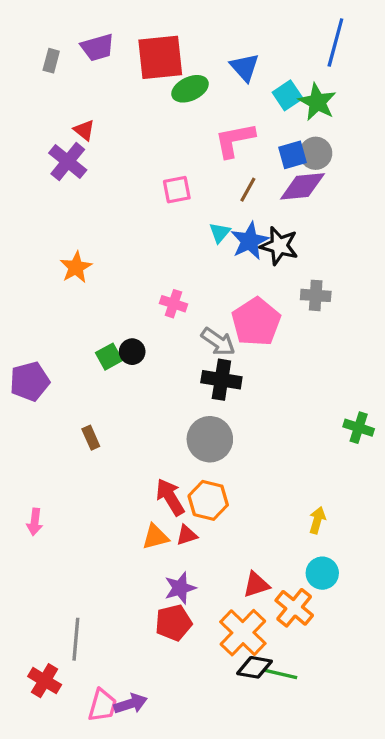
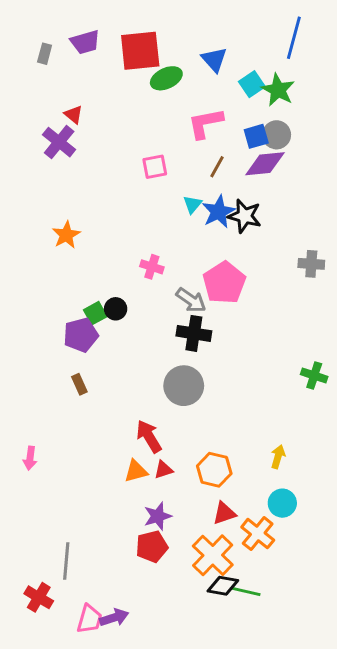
gray cross: (316, 295) -> (311, 264), moved
purple pentagon: (30, 381) -> (81, 335), moved
orange hexagon: (208, 500) -> (214, 470), moved

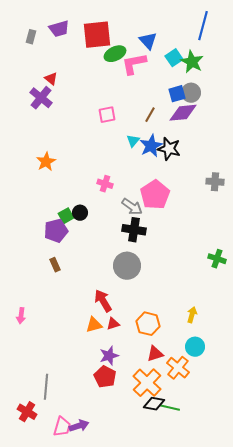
pink L-shape: (205, 123) -> (134, 64), moved
red pentagon: (152, 547) -> (105, 377), turned -30

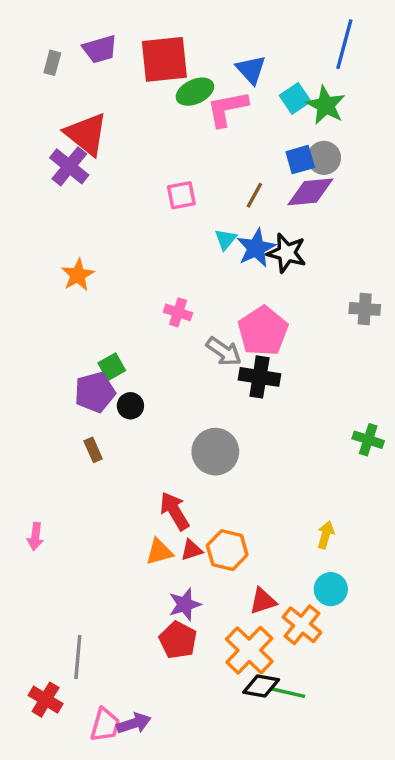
red triangle: (51, 79) -> (86, 134), size x2.0
black circle: (80, 213) -> (130, 406), moved
black cross: (134, 230) -> (259, 377), moved
orange hexagon: (148, 324) -> (227, 550), moved

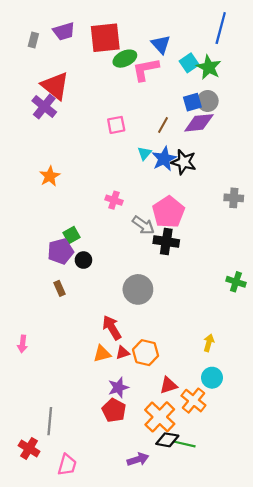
purple arrow: (134, 723) -> (138, 459), moved

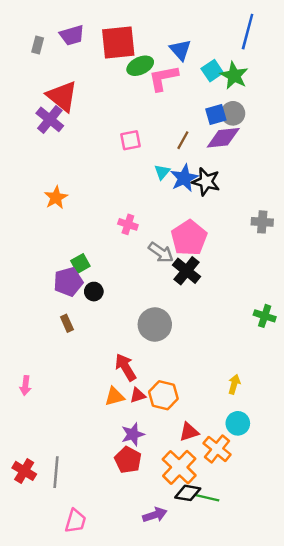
black cross: (166, 242) -> (187, 271), turned 30
red cross: (29, 448) -> (24, 471), moved

